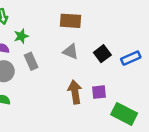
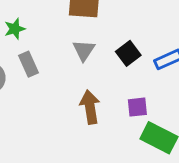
gray triangle: (71, 51) -> (84, 50), turned 42
purple square: (99, 92) -> (137, 107), moved

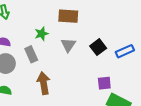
green star: (15, 29) -> (42, 34), moved
brown arrow: (90, 107) -> (44, 83), moved

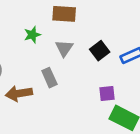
gray rectangle: (31, 54) -> (49, 78), moved
brown arrow: (44, 83) -> (19, 93), moved, turned -90

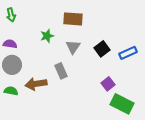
purple square: (107, 93) -> (108, 84), turned -32

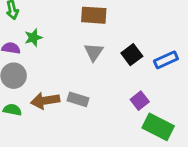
green star: (47, 36) -> (33, 38), moved
gray rectangle: (61, 71) -> (78, 99), moved, turned -49

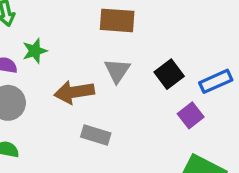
brown arrow: (45, 101) -> (74, 92), moved
purple square: (140, 101) -> (191, 115), moved

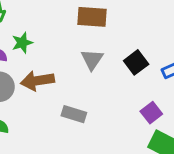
brown arrow: (74, 92) -> (37, 81), moved
purple square: (191, 115) -> (151, 113), moved

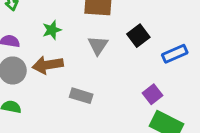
green star: (22, 43) -> (52, 30), moved
black square: (136, 62) -> (138, 36), moved

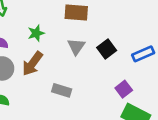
black square: (138, 36) -> (107, 49), moved
brown arrow: (48, 65) -> (32, 64), turned -45

